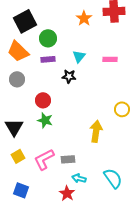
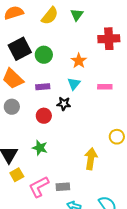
orange star: (84, 18) -> (79, 61), moved
green circle: (48, 38) -> (44, 55), moved
red circle: (43, 100) -> (44, 116), moved
yellow square: (18, 156) -> (17, 175), moved

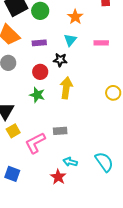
green star: (40, 148) -> (37, 95), moved
yellow arrow: (91, 159) -> (66, 88), moved
gray rectangle: (63, 187) -> (60, 131), moved

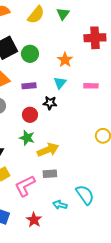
yellow arrow: (66, 88) -> (48, 150), moved, turned 60
cyan semicircle: (104, 162) -> (85, 195), moved
red star: (58, 177) -> (34, 220), moved

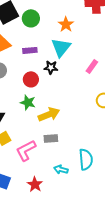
cyan triangle: (60, 83) -> (61, 47), size x1.5
pink rectangle: (91, 86) -> (92, 66), moved, turned -56
cyan semicircle: (85, 195) -> (86, 159), turned 30

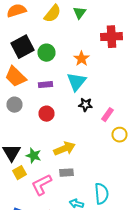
pink rectangle: (92, 66) -> (108, 115), moved
black star: (51, 67) -> (86, 105), moved
green star: (28, 102) -> (34, 156), moved

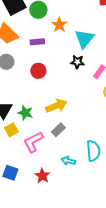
orange star: (82, 59) -> (59, 25), moved
cyan triangle: (76, 82) -> (84, 39), moved
gray rectangle: (66, 173) -> (58, 130), turned -40

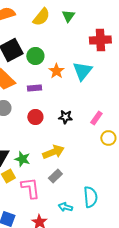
cyan triangle: (84, 39) -> (82, 71), moved
black star: (77, 62) -> (65, 117), moved
pink L-shape: (33, 142) -> (30, 188), turned 110

